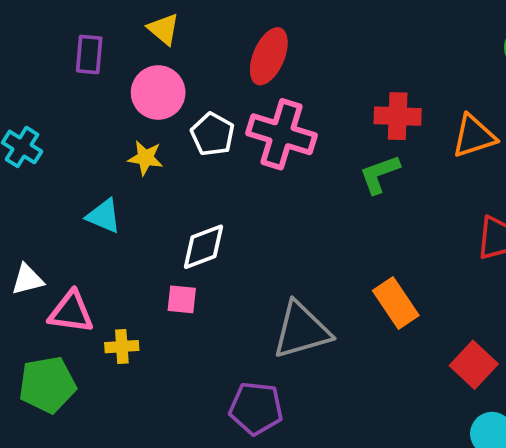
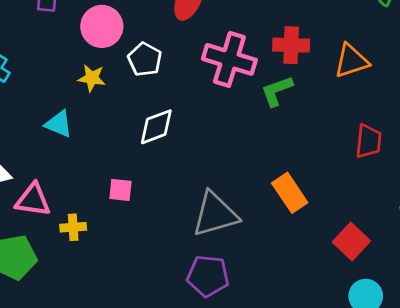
pink cross: (282, 134) -> (229, 59), moved
white diamond: (203, 247) -> (156, 127), moved
purple pentagon: (256, 408) -> (208, 276), moved

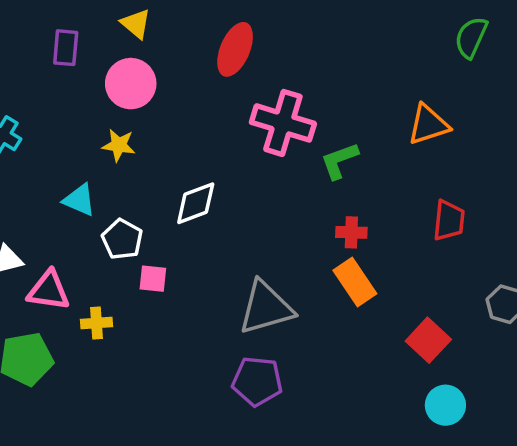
red cross: (291, 45) -> (351, 232), moved, size x0.7
white pentagon: (145, 59) -> (122, 239), moved

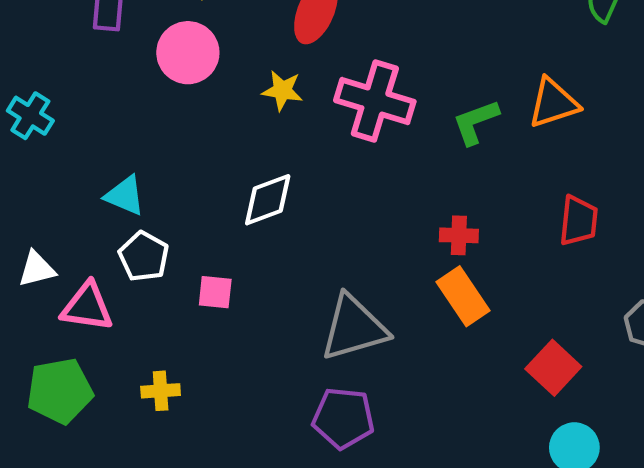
yellow star: (119, 145) -> (282, 90), moved
green L-shape: (339, 161) -> (476, 122), moved
white pentagon: (122, 239) -> (144, 256), moved
yellow cross: (96, 323) -> (161, 391), moved

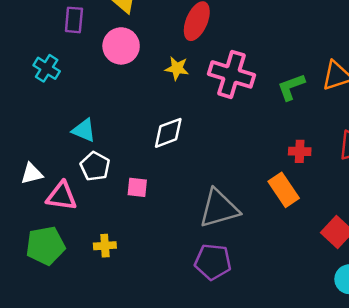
cyan cross: (30, 116) -> (47, 68), moved
red cross: (459, 235) -> (300, 151), moved

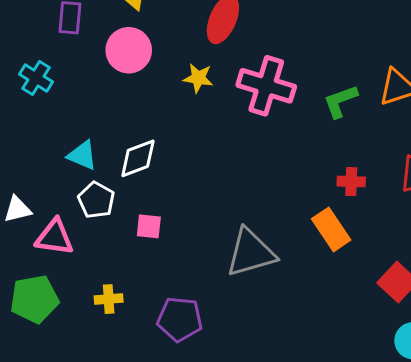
white diamond: (168, 133) -> (138, 158), moved
purple pentagon: (213, 262) -> (180, 319), moved

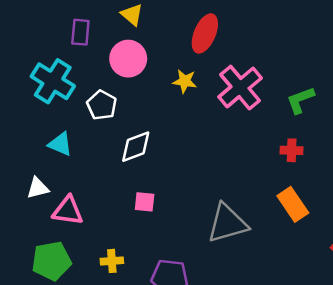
cyan cross: (36, 78) -> (53, 81), size x1.6
pink cross: (266, 86) -> (240, 88), turned 33
cyan triangle: (82, 155) -> (60, 144), moved
red cross: (351, 182) -> (292, 150), moved
white pentagon: (96, 200) -> (102, 105), moved

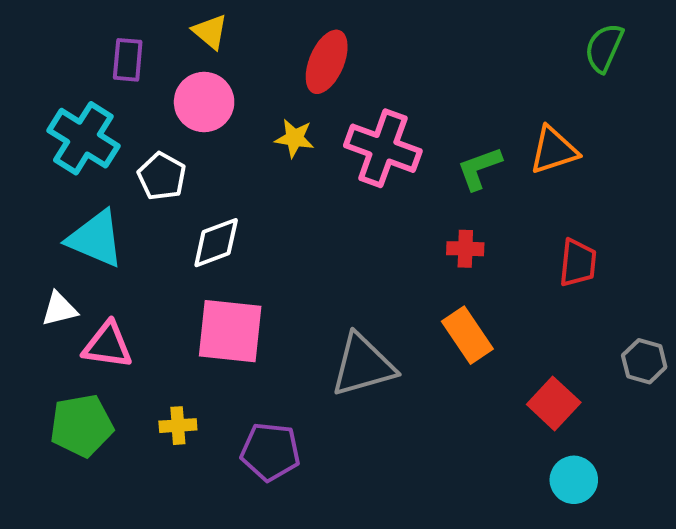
pink cross: (240, 88) -> (383, 148), turned -30
cyan triangle: (60, 144) -> (96, 239), size x1.5
pink square: (145, 202) -> (230, 331), size x2.0

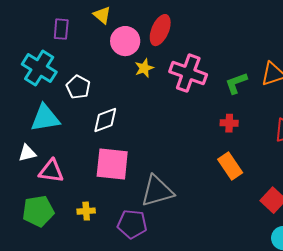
pink circle: (204, 102) -> (125, 41), moved
yellow star: (294, 138) -> (144, 68), turned -30
cyan triangle: (96, 239) -> (45, 118), turned -32
gray triangle: (363, 365) -> (157, 191), moved

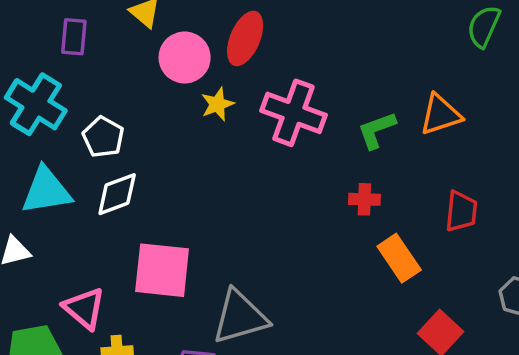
white diamond: (105, 120) -> (117, 194), moved
orange rectangle: (230, 166) -> (399, 258), moved
pink triangle: (51, 171) -> (84, 308), moved, turned 32

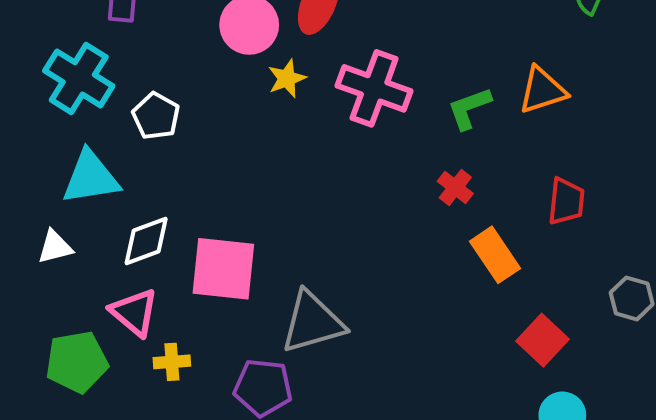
white diamond: (117, 194) -> (146, 241), moved
red cross: (364, 199) -> (455, 187), turned 36

